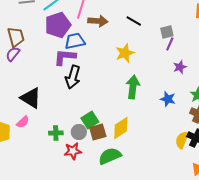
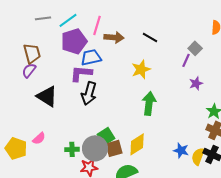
gray square: (167, 32) -> (195, 48), moved, turned -32
black triangle: (31, 98) -> (47, 96), moved
blue star: (168, 99) -> (181, 150), moved
gray circle: (79, 132) -> (95, 148), size x1.6

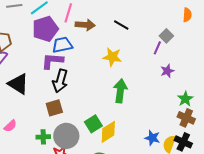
yellow star: (141, 69) -> (112, 57), turned 30
green square: (106, 136) -> (93, 124), moved
brown square: (114, 148) -> (54, 108), moved

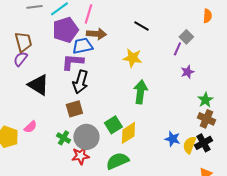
brown arrow: (85, 25) -> (96, 34), moved
green cross: (43, 137) -> (63, 138), turned 32
black cross: (183, 142) -> (203, 143), turned 36

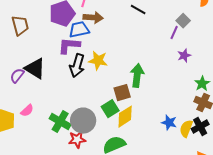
yellow star: (132, 58) -> (98, 61), moved
purple semicircle: (20, 59) -> (17, 76), moved
brown square: (74, 109) -> (122, 93), moved
green cross: (63, 138) -> (60, 122), size x1.5

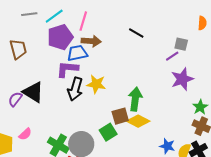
gray square: (183, 21) -> (181, 44), turned -32
purple line: (174, 33) -> (172, 56), turned 32
purple star: (184, 56) -> (182, 79), size x1.6
yellow diamond: (125, 117) -> (138, 121), moved, turned 60

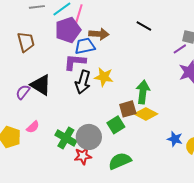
pink line: (83, 21) -> (79, 14), moved

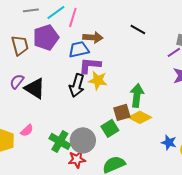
purple pentagon: (68, 30) -> (46, 37), moved
purple L-shape: (75, 62) -> (90, 65), moved
purple semicircle: (23, 92) -> (17, 81), moved

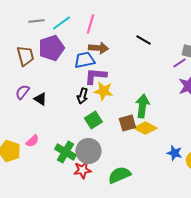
pink line: (73, 17) -> (90, 24), moved
black arrow: (77, 85) -> (82, 96), size x0.7
black triangle: (35, 88) -> (40, 99), size x0.6
green square: (110, 128) -> (93, 120), moved

